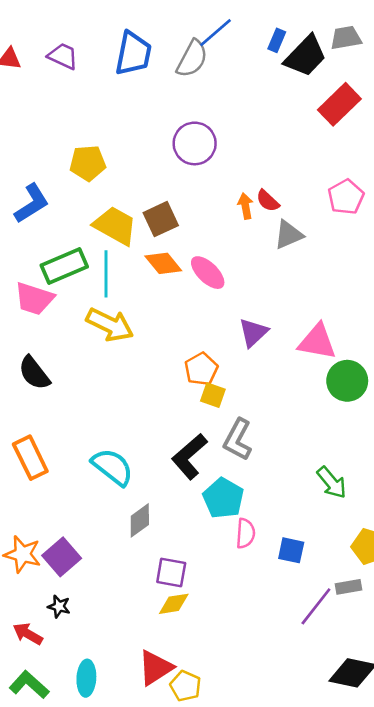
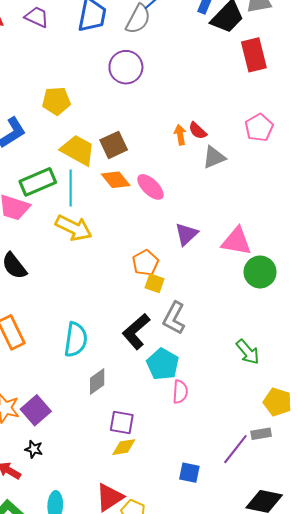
red rectangle: (339, 104) -> (254, 55), turned -60
purple circle: (195, 143) -> (126, 67), moved
cyan semicircle: (112, 467) -> (76, 340), turned 60
blue square: (291, 550) -> (189, 473), moved

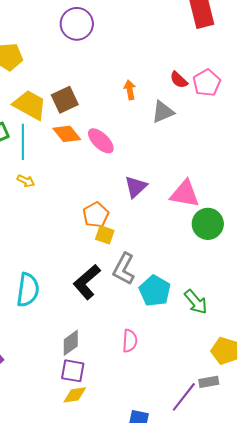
red semicircle: (198, 131) -> (179, 80), moved
yellow arrow: (74, 228) -> (26, 181), size x0.5
cyan pentagon: (163, 364) -> (155, 291), moved
gray diamond: (97, 382) -> (71, 343), moved

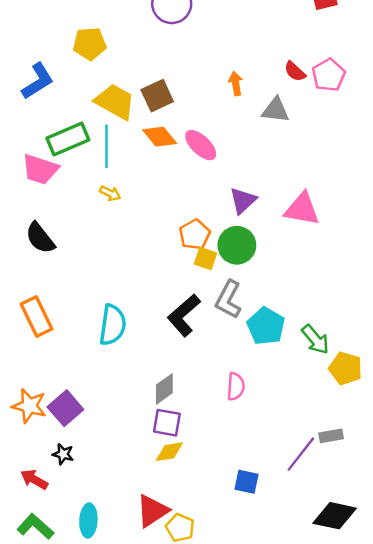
gray triangle: (163, 112) -> (276, 110), turned 30
green circle: (208, 224) -> (237, 245), moved
yellow pentagon: (225, 351) -> (346, 368), moved

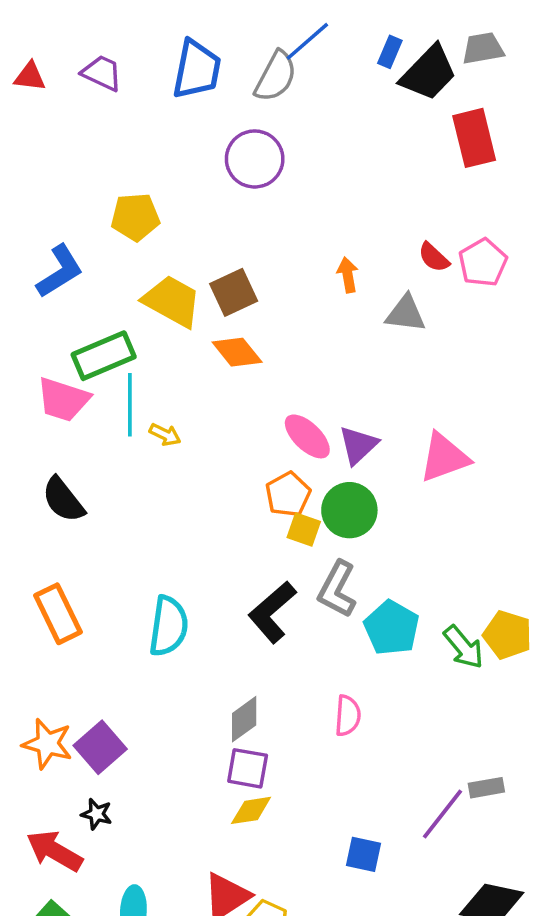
pink ellipse: (201, 145) -> (307, 436), moved
cyan line: (107, 146) -> (130, 405), moved
pink triangle: (302, 209) -> (444, 458), turned -30
yellow pentagon: (346, 368) -> (507, 635), moved
red arrow: (34, 479) -> (54, 851), size x1.4

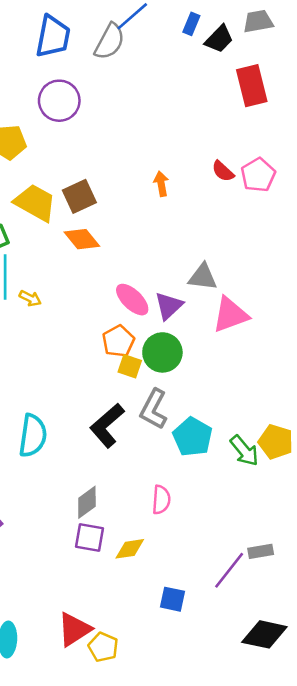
black trapezoid: (428, 73) -> (219, 39), size x0.7
purple circle: (255, 159) -> (59, 101), moved
gray triangle: (406, 314) -> (203, 277), moved
yellow diamond: (251, 810) -> (130, 549), moved

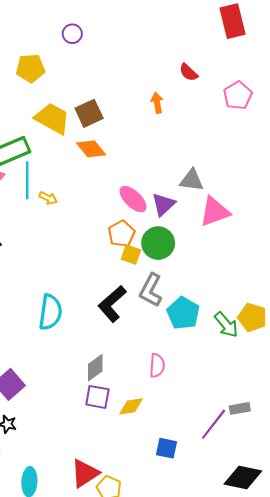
purple circle: (59, 101) -> (72, 34), size x0.6
red semicircle: (223, 171) -> (188, 72), moved

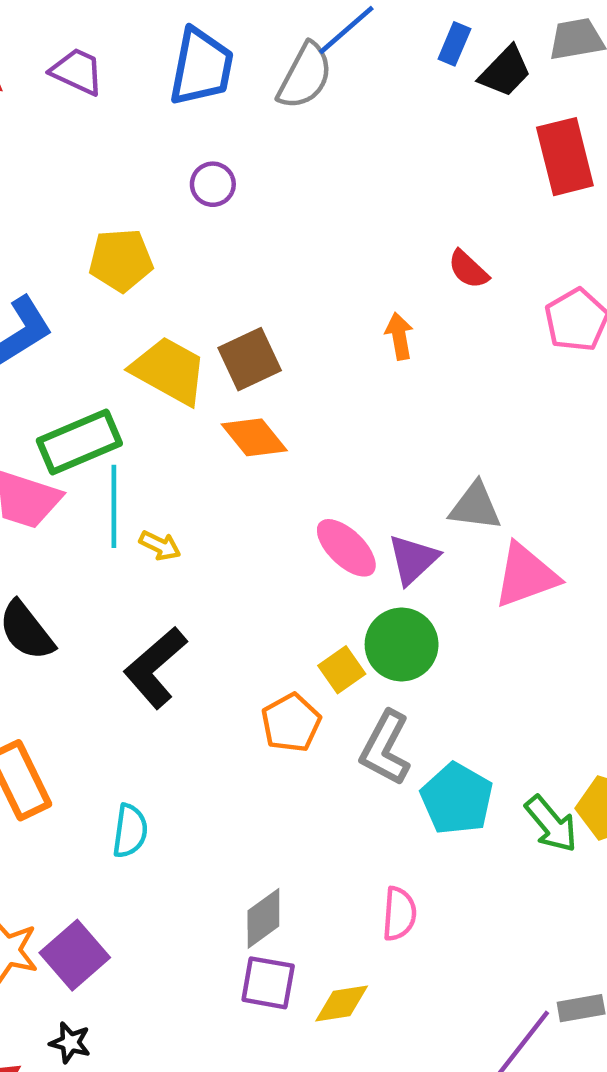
orange pentagon: (121, 234) -> (291, 723), moved
yellow square: (131, 255) -> (342, 670), turned 36
black L-shape: (112, 304) -> (155, 668), moved
cyan semicircle: (50, 312) -> (130, 831), moved, size x0.7

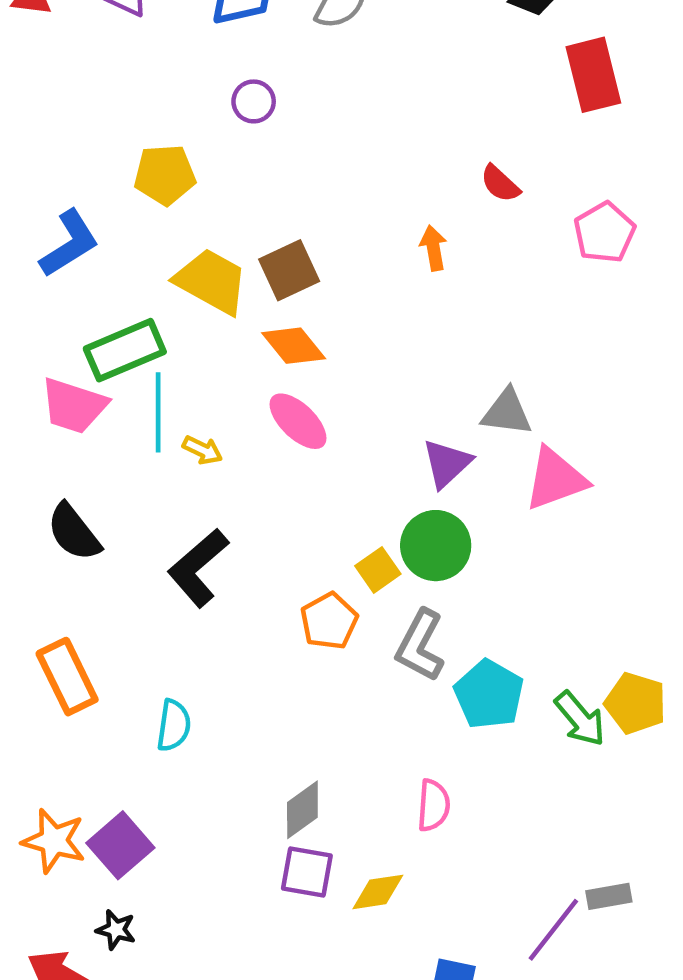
pink ellipse: (346, 548) -> (298, 421), moved

